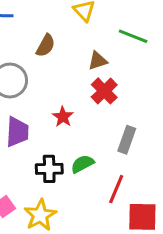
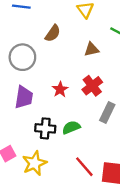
red cross: (104, 91) -> (92, 86), moved
red line: (116, 189) -> (84, 167), moved, turned -70

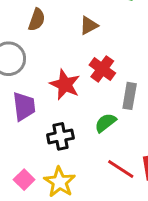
red star: (60, 89) -> (65, 85), size x1.5
green semicircle: (71, 127) -> (105, 123), moved

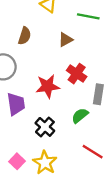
red star: (65, 85) -> (48, 86), turned -30
black cross: (60, 136) -> (45, 127), turned -36

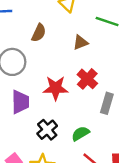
green semicircle: (80, 116) -> (80, 134), moved

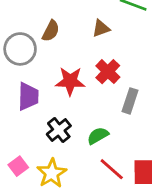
brown semicircle: (39, 33) -> (51, 31), moved

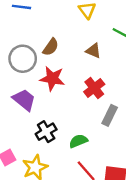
brown triangle: (101, 28) -> (93, 51), turned 35
red star: (70, 81) -> (52, 79), moved
purple trapezoid: (28, 96) -> (24, 100), turned -60

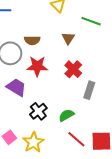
brown semicircle: (51, 47) -> (32, 40), turned 63
brown triangle: (93, 51) -> (68, 38), turned 48

